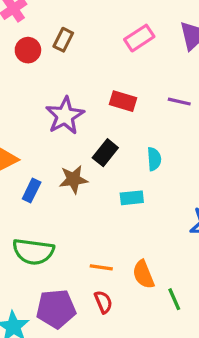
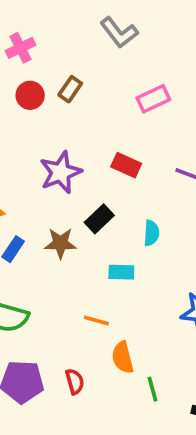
orange line: (101, 267) -> (96, 320), moved

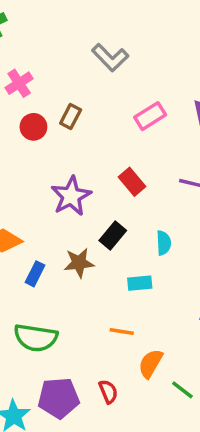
red rectangle: (126, 165) -> (132, 182), turned 32
orange semicircle: (123, 357) -> (151, 363), turned 52
green line: (153, 389) -> (182, 390), turned -30

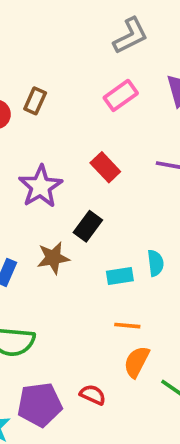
gray L-shape: (110, 57) -> (130, 36), moved, turned -69
cyan semicircle: (164, 243) -> (155, 263), moved
orange line: (122, 332) -> (127, 326), moved
red semicircle: (108, 392) -> (93, 395), turned -40

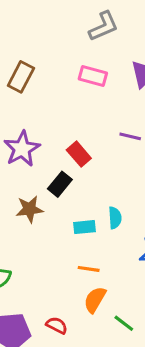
pink rectangle: (121, 95) -> (93, 76), turned 48
brown rectangle: (35, 101) -> (21, 77), size x1.4
red rectangle: (105, 167) -> (79, 154), moved

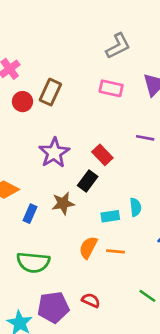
orange semicircle: (95, 300) -> (88, 247), moved

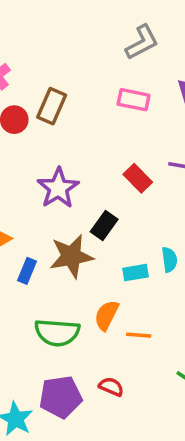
red rectangle: (102, 155) -> (138, 178), moved
brown star: (63, 203) -> (71, 256), size x1.4
orange line: (115, 251) -> (139, 335), moved
green semicircle: (33, 262) -> (57, 333), moved

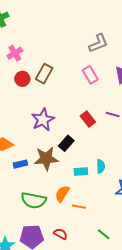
pink rectangle: (134, 100) -> (90, 75), turned 42
blue rectangle: (27, 271) -> (20, 164), turned 48

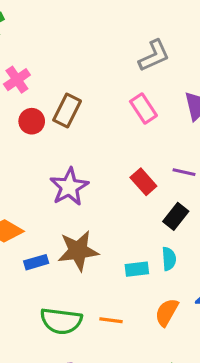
black rectangle: (66, 143) -> (176, 216), moved
orange semicircle: (62, 194) -> (167, 312), moved
orange line: (79, 207) -> (111, 320), moved

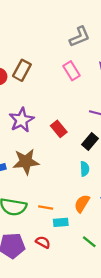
red rectangle: (143, 182) -> (59, 129), moved
cyan rectangle: (137, 269) -> (61, 222), moved

